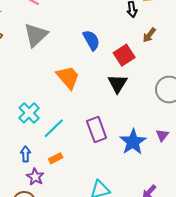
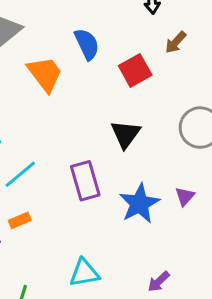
orange trapezoid: (68, 77) -> (45, 74), moved
black triangle: (118, 84) -> (126, 134), moved

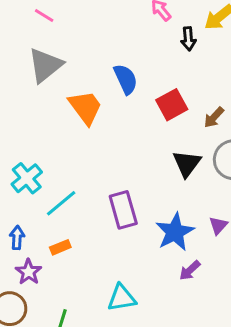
brown arrow: (176, 42) -> (214, 117), moved
black triangle: (126, 134) -> (187, 164), moved
purple arrow: (159, 282) -> (190, 270), moved

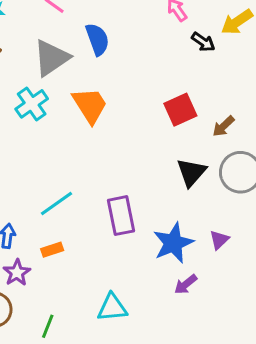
black arrow: (188, 39) -> (203, 42), turned -55
blue semicircle: (126, 79) -> (97, 39), moved
cyan cross: (27, 178) -> (32, 104), moved

